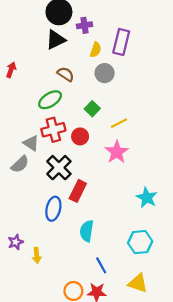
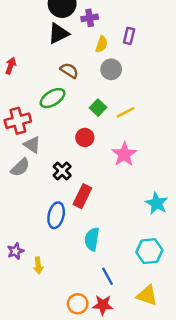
purple rectangle: (121, 42) -> (129, 36), size x0.6
yellow line: (119, 123) -> (125, 112), moved
red cross: (53, 130) -> (18, 121), moved
black cross: (59, 168) -> (62, 171), size x0.7

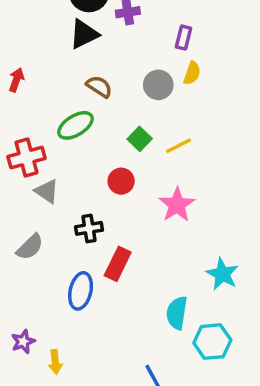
yellow semicircle: (102, 44) -> (192, 73), moved
gray semicircle: (20, 167) -> (30, 247), moved
black cross: (62, 171) -> (89, 228), turned 36
cyan semicircle: (92, 239) -> (177, 313), moved

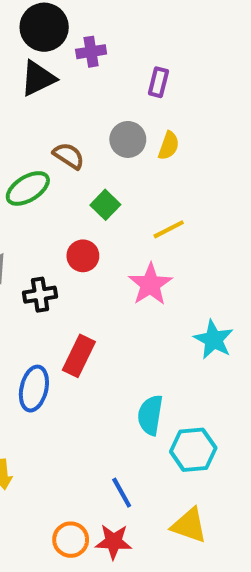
yellow semicircle: (192, 73) -> (169, 146), moved
brown semicircle: (99, 87) -> (69, 156), moved
yellow line: (179, 146) -> (169, 229), moved
black cross: (89, 228) -> (40, 295), moved
cyan star: (222, 274) -> (214, 340), moved

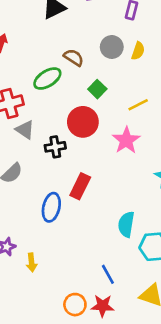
red circle: (83, 256) -> (83, 122), size x1.5

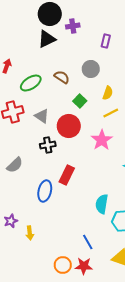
yellow semicircle: (138, 51) -> (108, 93), moved
green ellipse: (47, 79) -> (31, 83), moved
gray triangle: (25, 130) -> (42, 116), moved

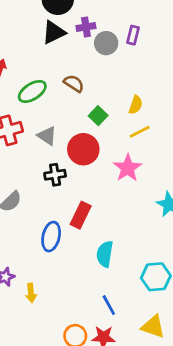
purple cross: (73, 26) -> (86, 27), moved
gray circle: (91, 69) -> (106, 43), moved
cyan semicircle: (102, 204) -> (105, 254), moved

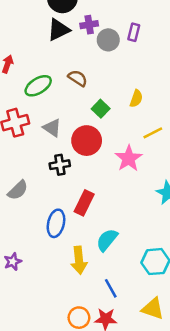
yellow line: (140, 132) -> (153, 133), moved
cyan semicircle: (105, 254) -> (107, 240), turned 30
yellow arrow: (31, 293) -> (79, 260), moved, size x1.5

